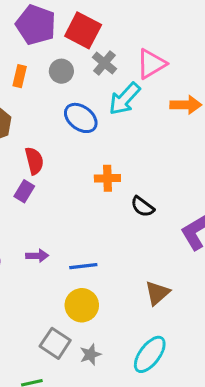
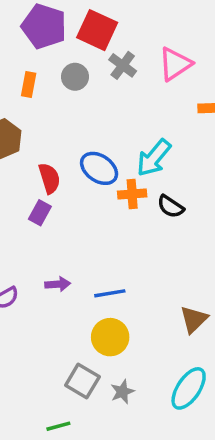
cyan arrow: (125, 99) -> (154, 158), moved
blue ellipse: (81, 118) -> (99, 168), moved
black semicircle: (143, 207) -> (171, 207), moved

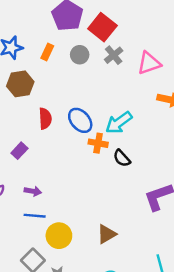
purple rectangle: (40, 213) -> (19, 151), moved
blue line: (110, 293) -> (35, 216), moved
brown triangle: (194, 319) -> (107, 234), moved

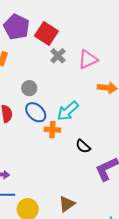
gray circle: (80, 55) -> (29, 88), moved
black semicircle: (122, 158) -> (83, 146), moved

